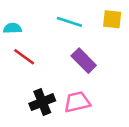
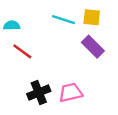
yellow square: (112, 19) -> (92, 17), moved
purple rectangle: (84, 61) -> (93, 47), moved

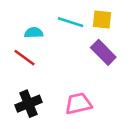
cyan semicircle: (12, 25) -> (34, 33), moved
black cross: (39, 93) -> (28, 104), moved

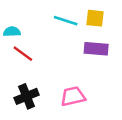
cyan semicircle: (34, 33) -> (12, 32), moved
purple rectangle: (103, 52) -> (96, 49), turned -40

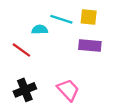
cyan semicircle: (12, 32) -> (40, 30), moved
pink trapezoid: (73, 96) -> (68, 90), turned 60

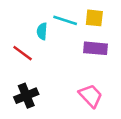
cyan semicircle: (40, 30) -> (42, 31), turned -84
pink trapezoid: (68, 90) -> (91, 96), moved

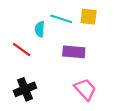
purple rectangle: (95, 48) -> (74, 52), moved

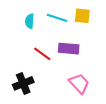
cyan semicircle: (40, 29) -> (30, 21), moved
red line: (22, 50) -> (42, 54), moved

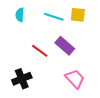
cyan semicircle: (30, 21) -> (20, 15), moved
purple rectangle: (69, 49) -> (65, 46), turned 36

